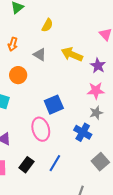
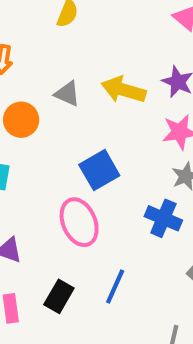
yellow arrow: (72, 54) -> (123, 90), moved
gray triangle: (40, 55) -> (67, 94), moved

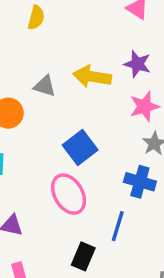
blue line: (115, 286) -> (118, 226), moved
black rectangle: (59, 296) -> (83, 256), moved

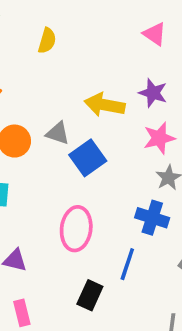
gray triangle: (45, 86) -> (58, 133), moved
blue square: (80, 147) -> (88, 158), moved
pink ellipse: (69, 194) -> (76, 229), turned 36

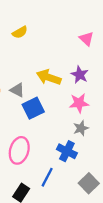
yellow semicircle: (47, 41) -> (20, 32), turned 35

